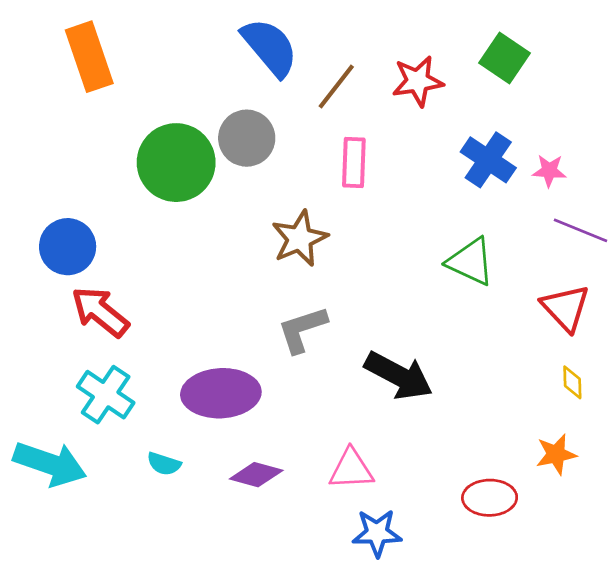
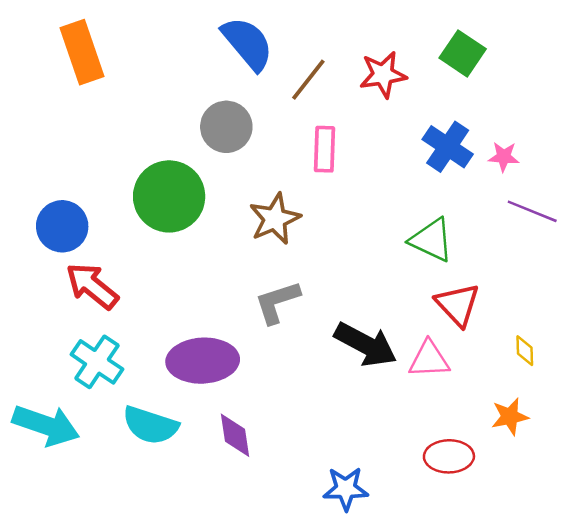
green circle: (176, 163) -> (169, 196), moved
red triangle: (566, 308) -> (458, 305), moved
cyan semicircle: (164, 464) -> (150, 425), size x1.8
pink triangle: (351, 469) -> (429, 359), moved
purple diamond: (256, 475) -> (235, 435), turned 66

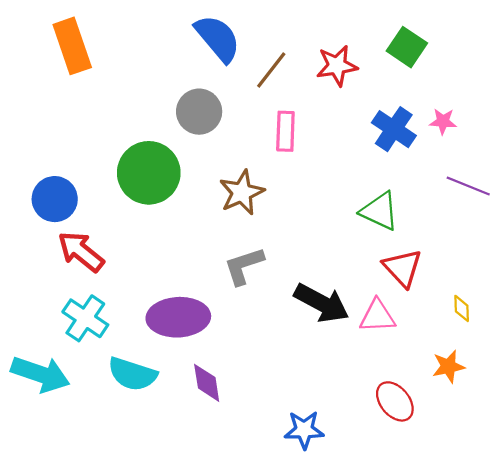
pink star: (504, 157) -> (443, 121), moved
red ellipse: (449, 456) -> (395, 401), turned 51

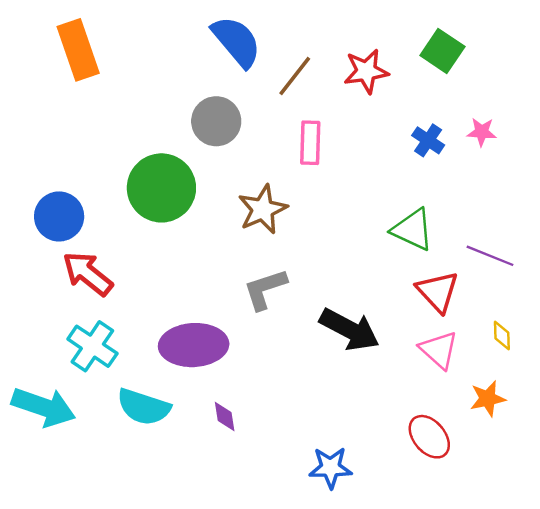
blue cross: (394, 129) -> (428, 140), size x0.7
purple line: (468, 186) -> (490, 256), moved
pink triangle: (377, 316) -> (439, 350), moved, turned 45
purple diamond: (207, 383) -> (225, 416), size x0.7

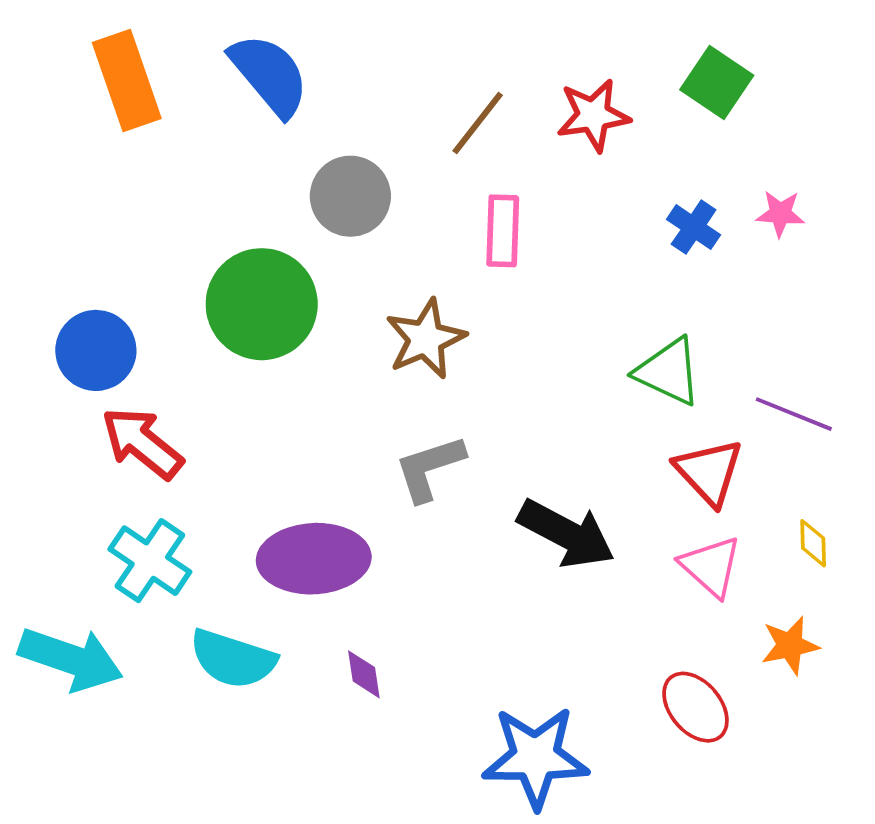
blue semicircle: (236, 42) -> (269, 75), moved
blue star: (330, 468) -> (535, 757), size x1.5

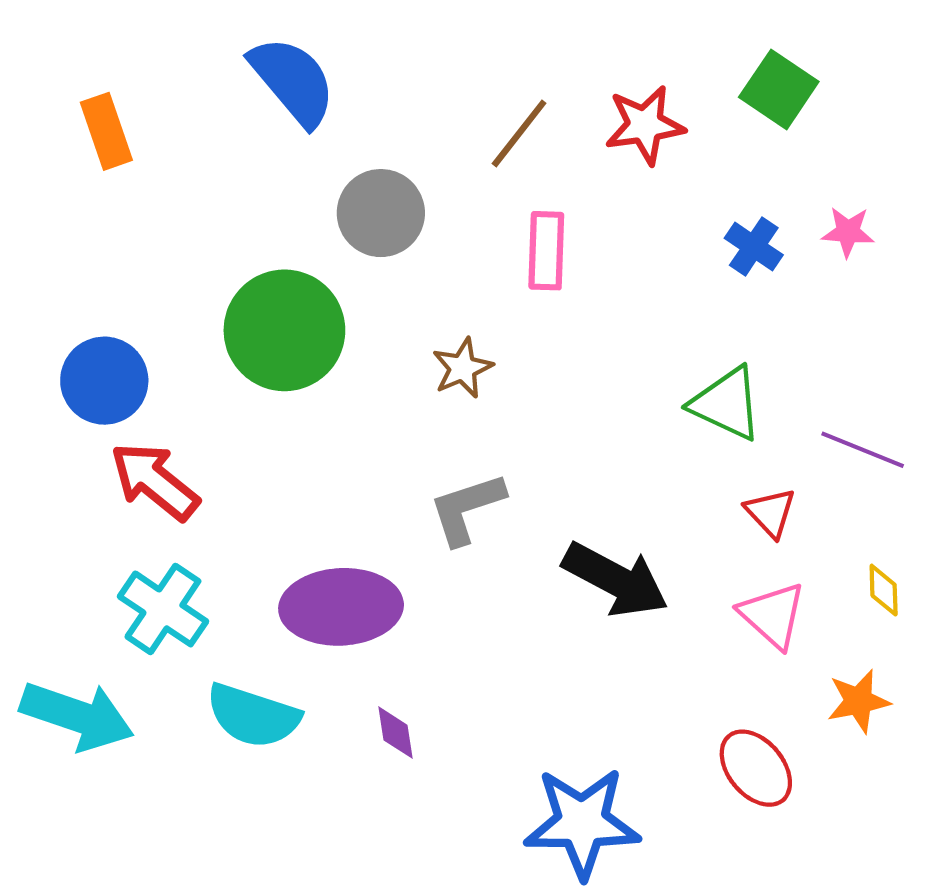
orange rectangle: (127, 81) -> (106, 131), moved, size x0.7
brown star: (426, 339) -> (463, 368), size x0.7
red triangle: (709, 472) -> (770, 513), size x0.7

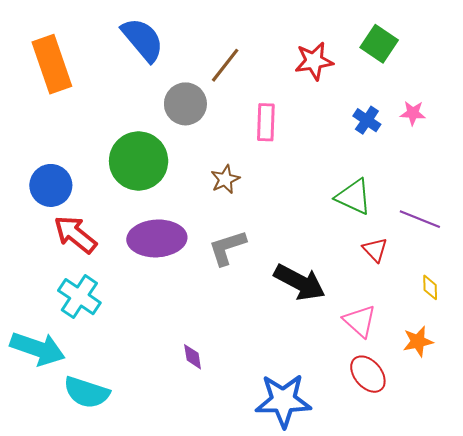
orange rectangle: (106, 131) -> (52, 64), size x1.6
brown line: (519, 133) -> (225, 65), moved
purple ellipse: (341, 607) -> (157, 238), moved
pink triangle: (773, 615) -> (360, 321), moved
cyan semicircle: (253, 716) -> (87, 392), moved

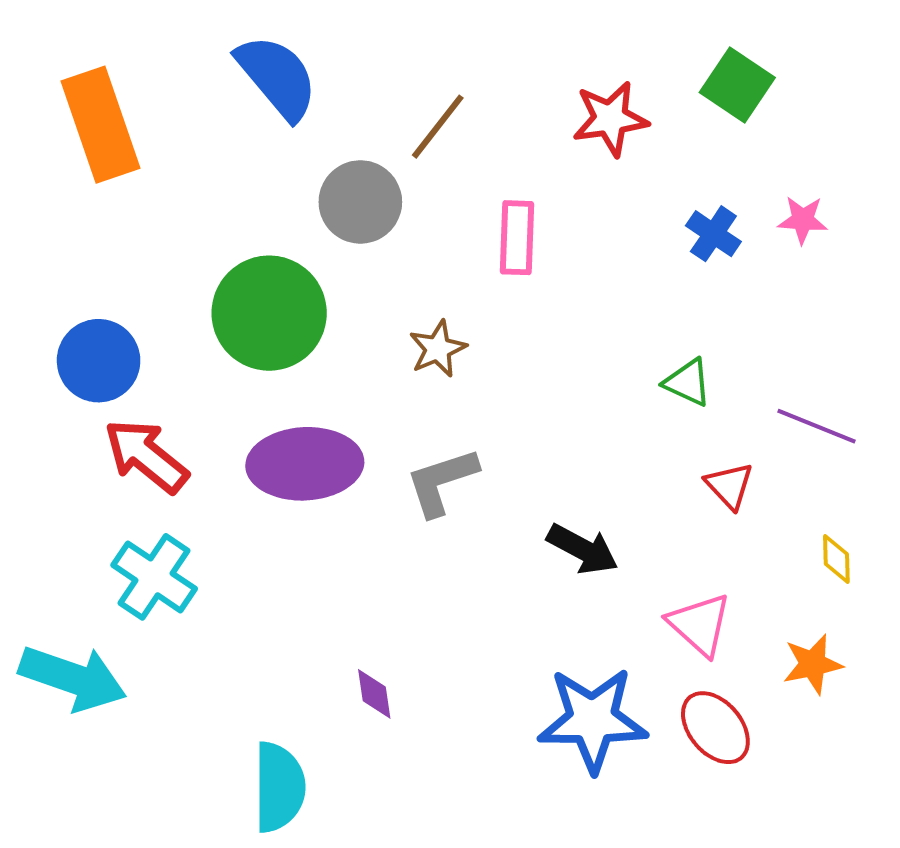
green triangle: (354, 197) -> (688, 382), size x0.7
black arrow: (300, 282) -> (583, 549), size x0.7
cyan semicircle: (87, 392) -> (279, 787), moved, turned -108
blue star: (283, 401) -> (592, 720), moved

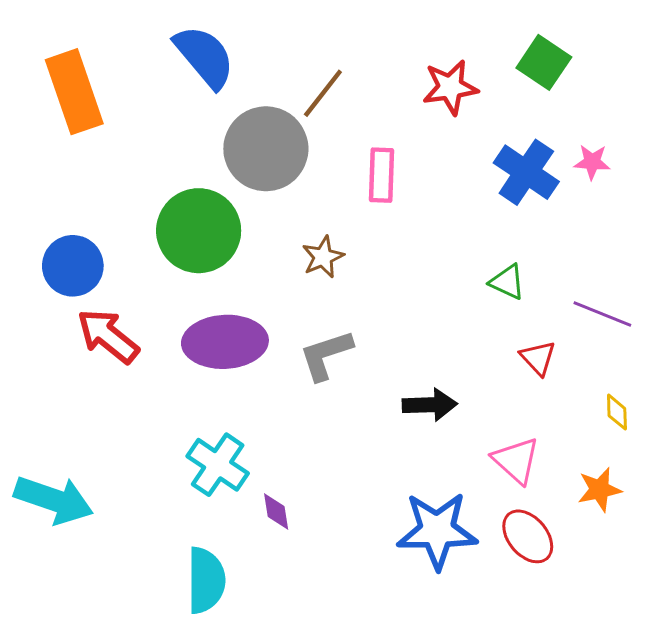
gray circle: (360, 202) -> (266, 149), size x1.4
blue cross: (713, 234) -> (526, 172), size x1.6
black arrow: (583, 549) -> (430, 405), turned -30
cyan cross: (154, 577) -> (218, 465), moved

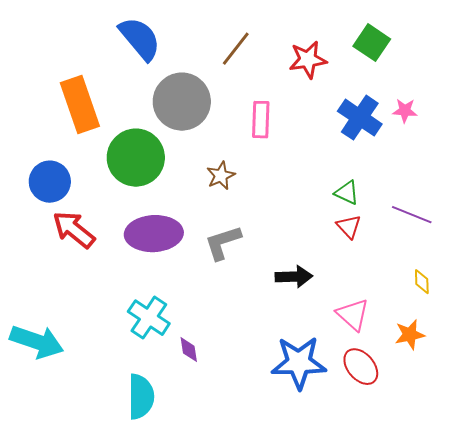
orange rectangle: (74, 92) -> (80, 105), moved
brown line: (323, 93) -> (236, 49), moved
red triangle: (538, 358) -> (349, 227), moved

